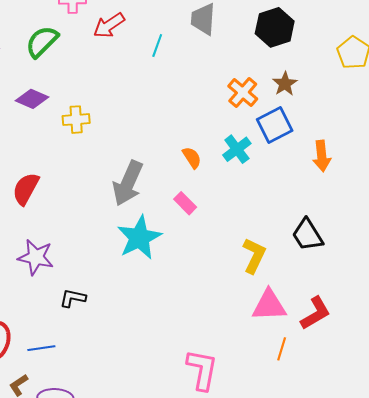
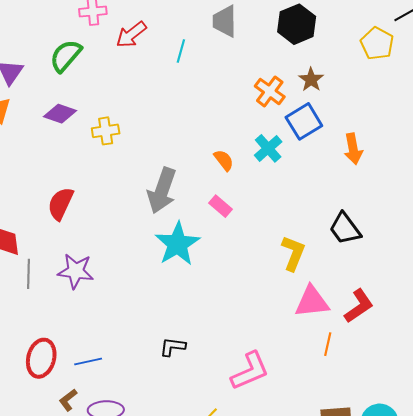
black L-shape: (73, 298) -> (173, 347), moved
pink L-shape: (202, 370) -> (250, 371), turned 60

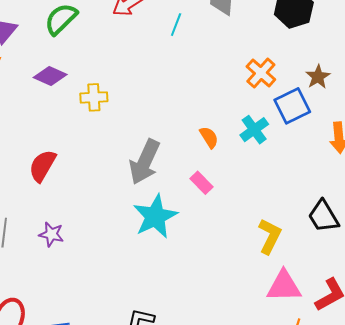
brown star: (311, 80) -> (318, 77), moved
purple star: (76, 271) -> (51, 234), size x0.7

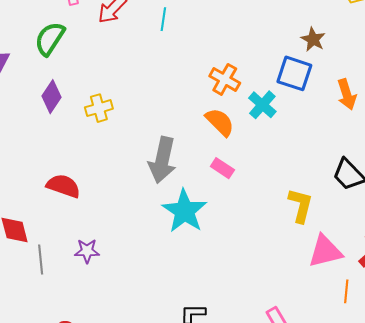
orange cross: (261, 73) -> (225, 79), moved
purple diamond: (50, 76) -> (52, 97), turned -68
blue square: (292, 106) -> (294, 73), turned -33
orange semicircle: (209, 137) -> (220, 122), size x1.4
red semicircle: (42, 166) -> (63, 186), turned 92

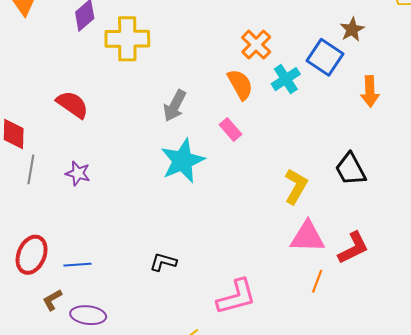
yellow cross: (99, 108) -> (127, 39), size x1.6
gray arrow: (162, 160) -> (175, 106), size x0.7

